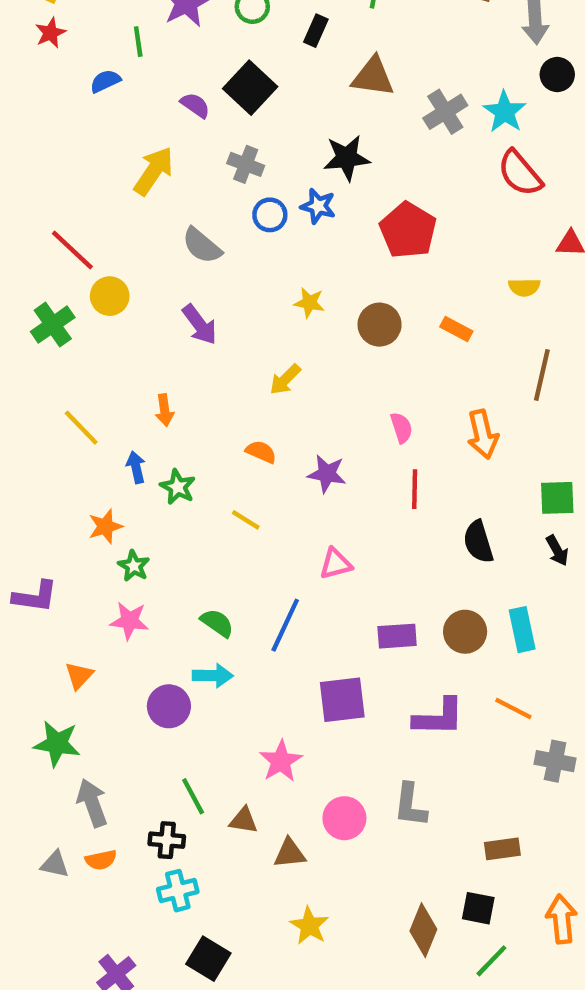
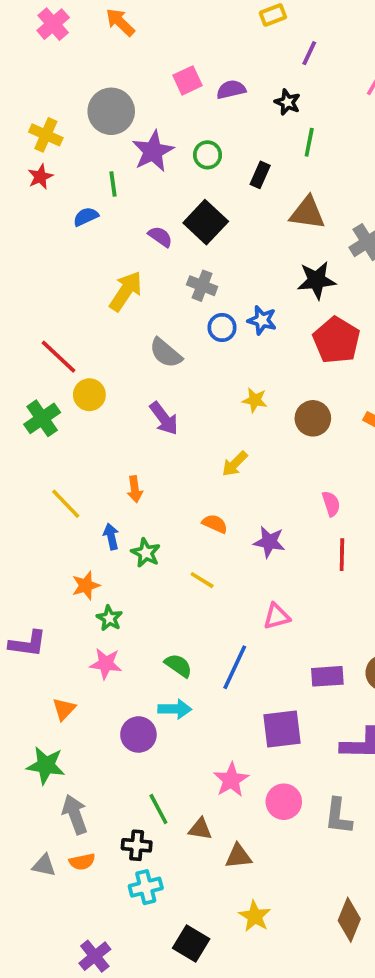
black star: (347, 158) -> (316, 280), moved
pink circle: (344, 818) -> (284, 802), moved
black square: (208, 959) -> (191, 943), moved

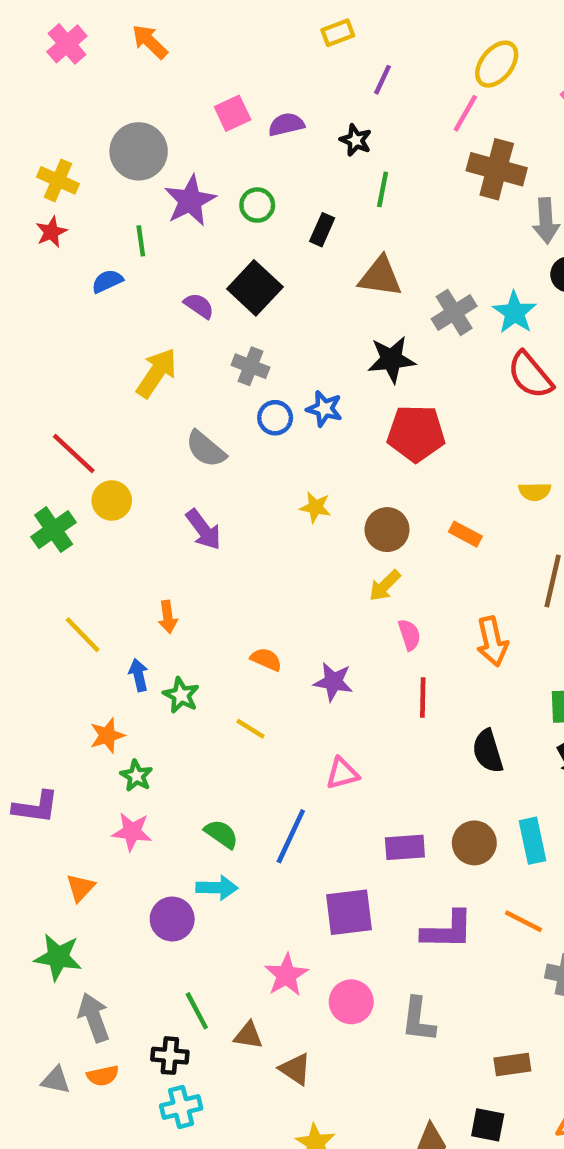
red pentagon: (336, 340) -> (416, 433), turned -30
yellow arrow: (235, 464) -> (385, 586), moved
brown triangle: (238, 856) -> (295, 1069), turned 40

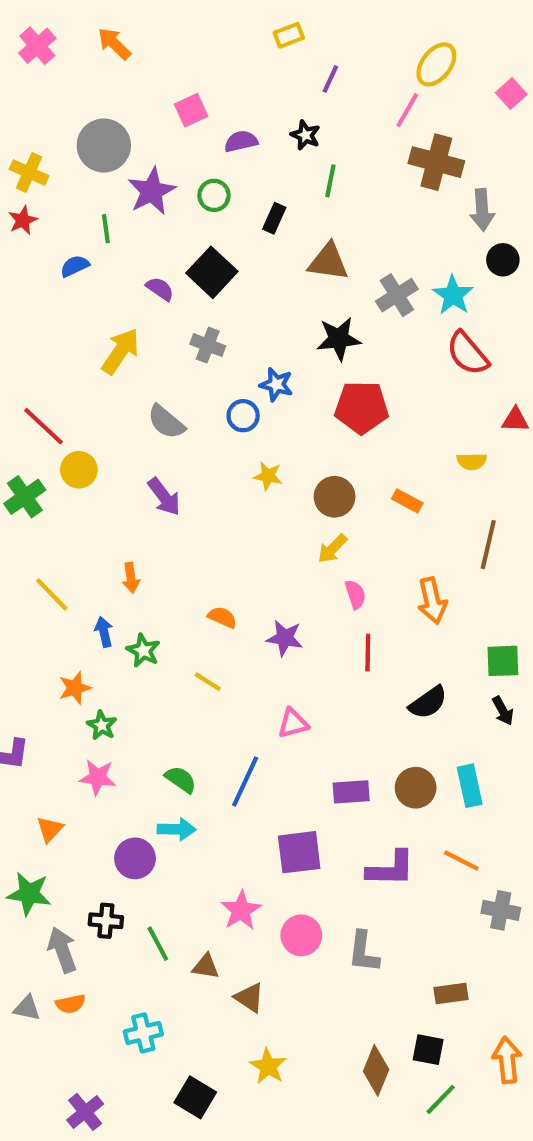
purple semicircle: (286, 124) -> (241, 141), moved
blue circle: (275, 418) -> (243, 416), moved
black semicircle: (488, 751) -> (428, 702), turned -108
black cross: (170, 1056) -> (106, 921), moved

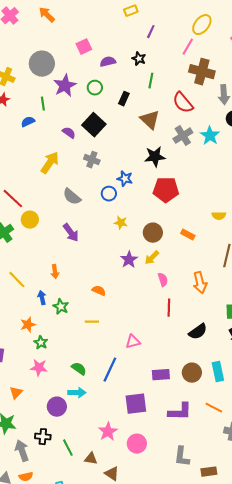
brown triangle: (328, 262) -> (150, 120), turned 35
red semicircle: (468, 353) -> (183, 103), moved
purple star: (285, 638) -> (129, 260), moved, turned 30
yellow line: (208, 682) -> (92, 322), turned -32
gray L-shape: (364, 952) -> (182, 457), moved

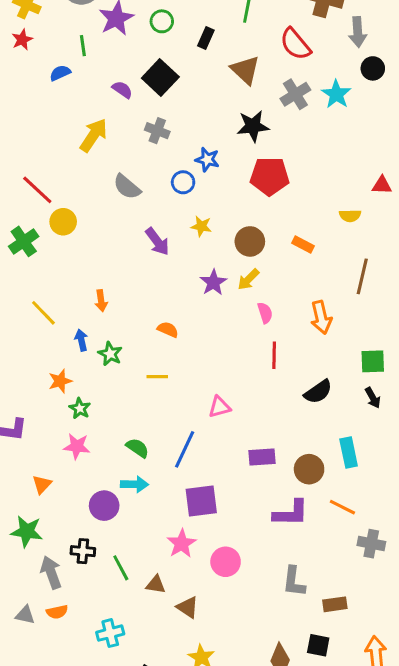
purple arrow: (71, 233) -> (157, 241), moved
brown circle: (192, 373) -> (309, 469), moved
purple square: (136, 404) -> (201, 501), moved

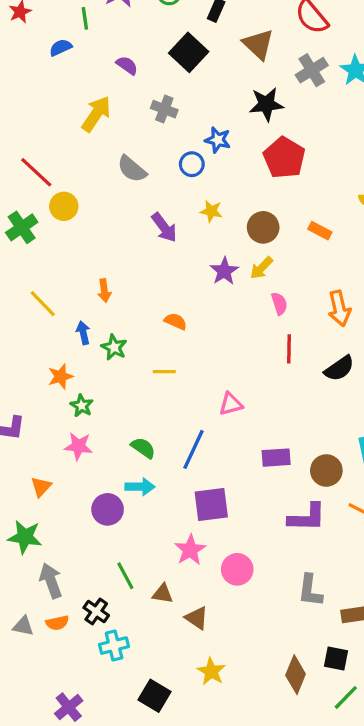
black square: (160, 78) -> (189, 52), moved
red pentagon: (270, 176) -> (284, 158), turned 30
black semicircle: (318, 392) -> (339, 368), moved
black cross: (83, 551) -> (96, 611), moved, turned 30

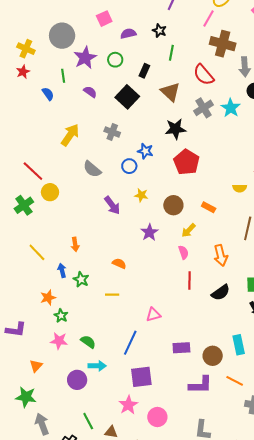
blue semicircle: (61, 47) -> (48, 94), turned 80
purple semicircle: (127, 65) -> (90, 92), moved
yellow arrow: (262, 268) -> (188, 230), moved
green semicircle: (143, 448) -> (88, 342), moved

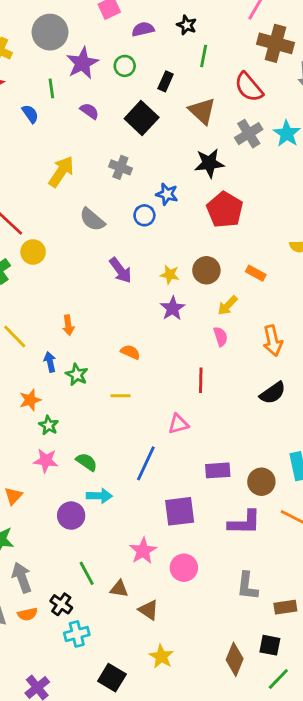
yellow star: (141, 195) -> (170, 275), moved
red line: (189, 281) -> (201, 380), moved
purple square: (141, 377) -> (180, 511), moved

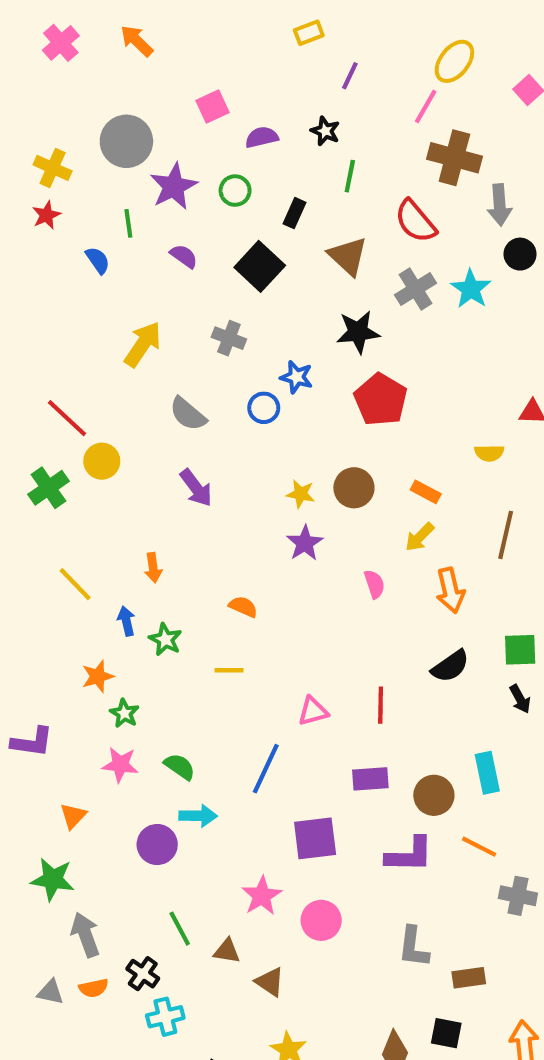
purple arrow: (120, 270) -> (196, 488), moved
yellow arrow: (228, 306) -> (420, 537), moved
red line: (201, 380) -> (381, 705), moved

